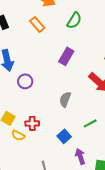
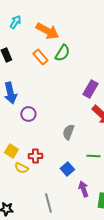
green semicircle: (74, 20) -> (62, 53), moved
purple rectangle: (66, 56) -> (90, 89), moved
green line: (90, 123) -> (93, 156), turned 32

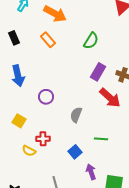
green semicircle: (62, 53) -> (91, 41), moved
purple circle: (28, 114) -> (46, 97), moved
yellow square: (11, 151) -> (19, 121), moved

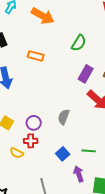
orange rectangle: (48, 40) -> (36, 56), moved, turned -35
purple circle: (46, 97) -> (34, 123), moved
green line: (101, 139) -> (89, 151), moved

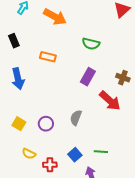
green semicircle: (79, 43) -> (91, 44), turned 72
purple rectangle: (86, 74) -> (88, 77), moved
red cross: (31, 141) -> (50, 165), moved

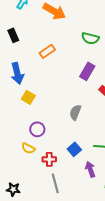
orange rectangle: (48, 57) -> (47, 51), turned -49
yellow square: (19, 124) -> (28, 97), moved
purple circle: (46, 124) -> (37, 129), moved

